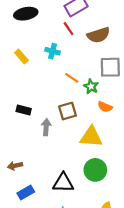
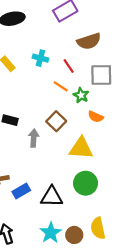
red line: (69, 29) -> (69, 66), moved
brown square: (67, 111) -> (56, 121), turned -30
blue rectangle: (26, 192) -> (21, 191), moved

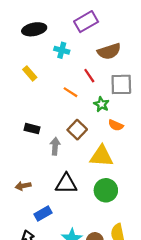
cyan cross: (40, 58) -> (62, 50), moved
orange line: (61, 86) -> (71, 92), moved
blue rectangle: (21, 191) -> (43, 213), moved
black triangle: (52, 197) -> (66, 184), moved

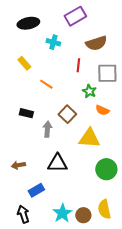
red line: (89, 76) -> (78, 65), turned 40
orange line: (71, 92) -> (46, 84), moved
green circle: (106, 190) -> (106, 169), moved

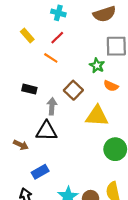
red line: (78, 65) -> (57, 38), moved, turned 40
black triangle: (57, 163) -> (47, 131), moved
brown arrow: (18, 165) -> (21, 145), turned -144

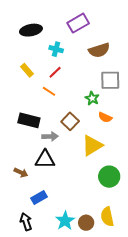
black rectangle: (29, 89) -> (29, 120), size x1.5
gray arrow: (52, 106) -> (50, 136), turned 84
yellow triangle: (97, 116) -> (92, 145), turned -35

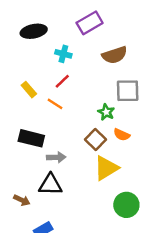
yellow rectangle: (27, 70) -> (29, 90), moved
brown square: (70, 121) -> (95, 139), moved

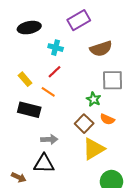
black rectangle: (31, 138) -> (29, 110), moved

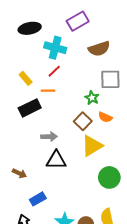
cyan cross: (56, 48) -> (55, 48), size x1.5
orange line: (48, 92) -> (48, 91), turned -32
black rectangle: (29, 110) -> (30, 108), turned -40
black triangle: (44, 164) -> (56, 160), moved

